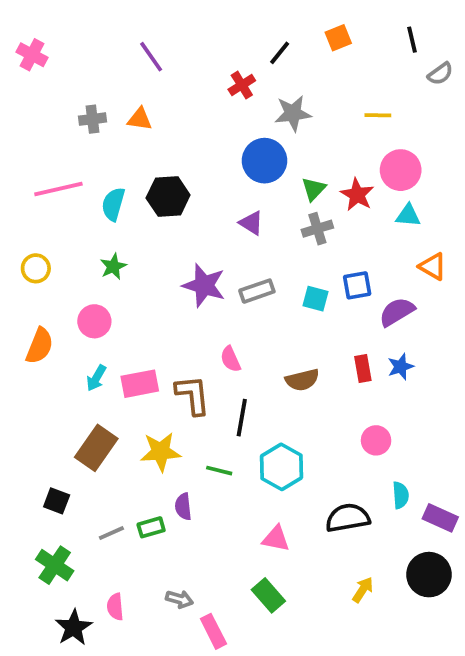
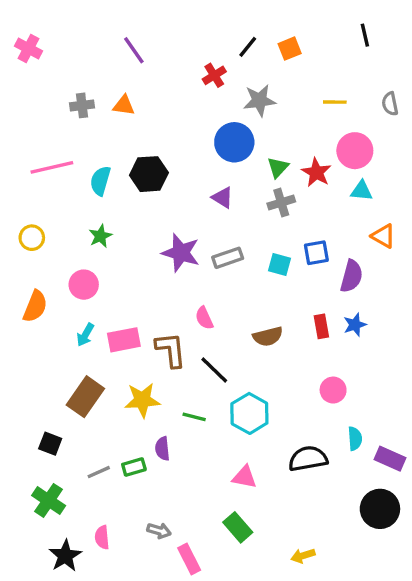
orange square: (338, 38) -> (290, 49), moved
gray semicircle: (440, 74) -> (390, 104), moved, turned 115
purple semicircle: (397, 312) -> (352, 276), turned 136
black line: (242, 418) -> (214, 370), turned -56
yellow arrow: (363, 590) -> (303, 556), moved, turned -140

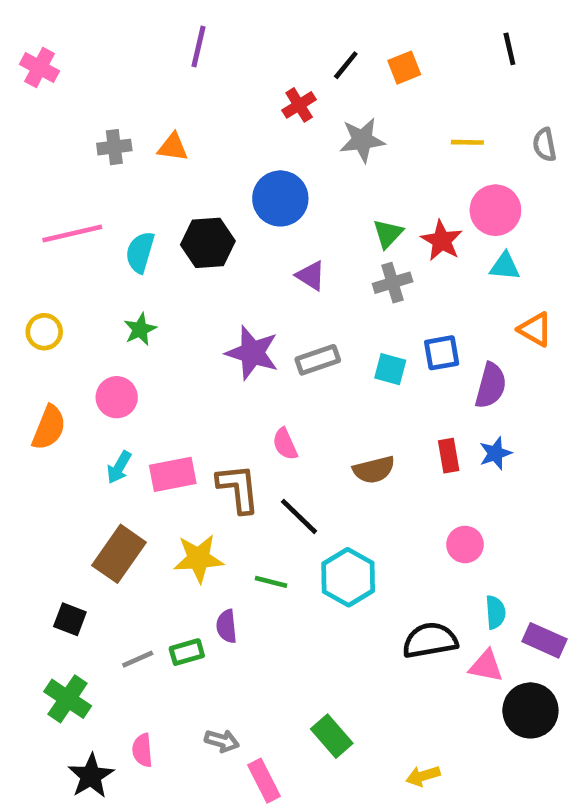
purple line: (134, 50) -> (198, 47), moved, turned 48
blue circle: (234, 142) -> (280, 198), moved
pink triangle: (244, 477) -> (486, 666), moved

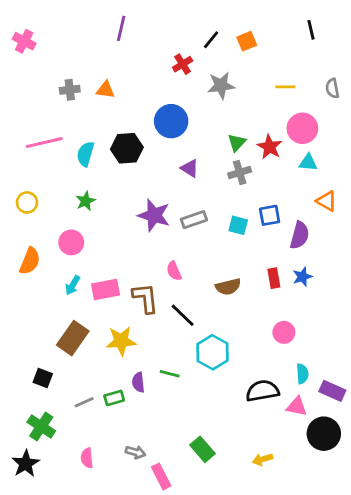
green line: (271, 582) -> (170, 374), moved
black star: (91, 776) -> (26, 464), moved
yellow arrow: (423, 776) -> (262, 459), moved

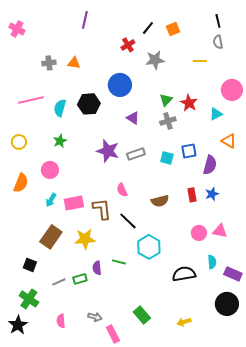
gray semicircle: (332, 88) -> (218, 42), moved
pink circle: (302, 128) -> (232, 90), moved
cyan triangle: (308, 163) -> (216, 114), turned -32
pink triangle: (297, 407) -> (220, 231), moved

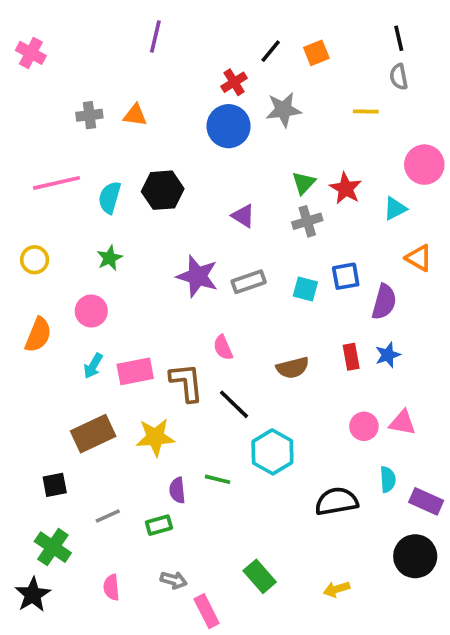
blue circle: (120, 85) -> (229, 126), moved
brown rectangle: (51, 237) -> (93, 434), turned 30
black square: (30, 265) -> (55, 485), turned -32
green rectangle: (80, 279) -> (159, 525), moved

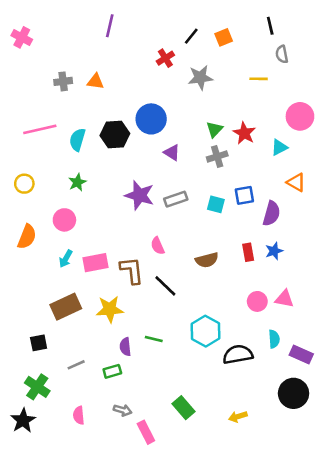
black line: (399, 38) -> (270, 26), moved
blue circle: (229, 126) -> (151, 119), moved
cyan hexagon: (272, 452) -> (206, 331), moved

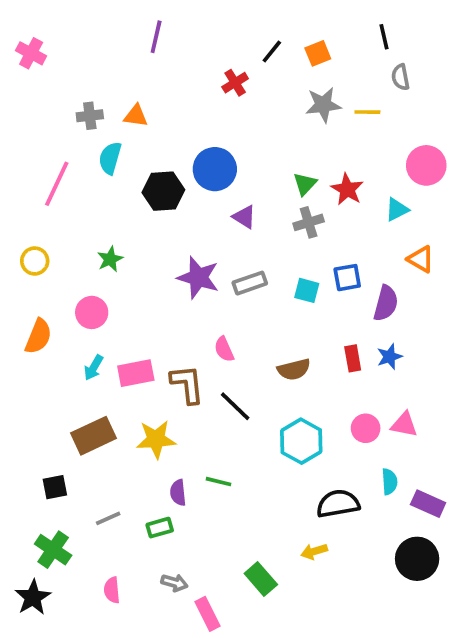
gray star: (200, 78) -> (323, 105), moved
pink line: (40, 129) -> (57, 184), turned -52
cyan semicircle: (77, 140) -> (110, 158), moved
cyan hexagon: (206, 331) -> (301, 441), moved
yellow arrow: (238, 417) -> (314, 551), moved

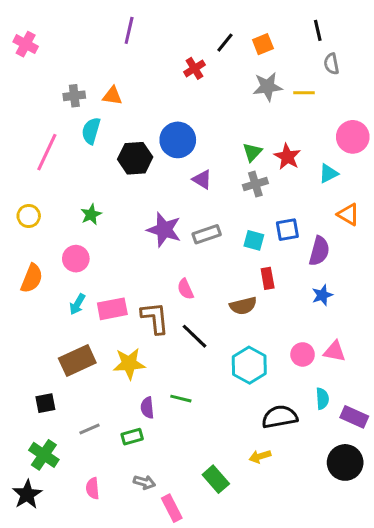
red rectangle: (353, 358) -> (268, 278), moved

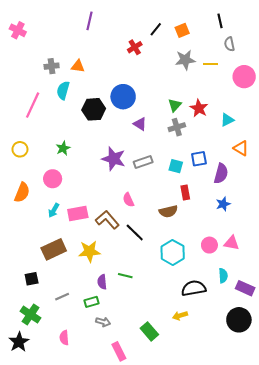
pink circle: (353, 137) -> (244, 77), moved
brown L-shape: (155, 318) -> (107, 220), turned -35
gray arrow: (144, 482) -> (103, 322), moved

